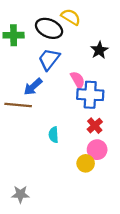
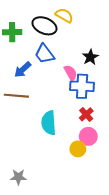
black star: (99, 50) -> (90, 57), moved
blue trapezoid: (49, 59) -> (44, 54), turned -75
blue arrow: (33, 87) -> (23, 70), moved
cyan semicircle: (54, 135) -> (49, 123), size x1.6

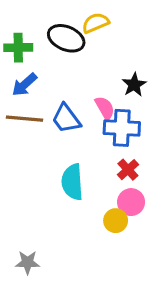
yellow semicircle: (64, 15) -> (96, 23), turned -54
blue trapezoid: (44, 54) -> (66, 119), moved
blue arrow: (23, 70) -> (24, 85), moved
brown line: (16, 96) -> (24, 119), moved

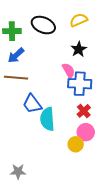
yellow semicircle: (96, 23) -> (79, 20), moved
black star: (134, 85) -> (79, 49), moved
blue trapezoid: (66, 119) -> (32, 104), moved

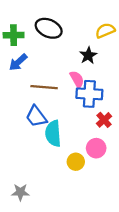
yellow semicircle: (79, 20) -> (105, 31), moved
brown line: (16, 78) -> (44, 87), moved
red cross: (84, 111) -> (104, 120), moved
yellow circle: (76, 144) -> (76, 162), moved

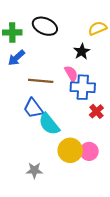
cyan semicircle: (53, 133) -> (49, 124), turned -35
pink circle: (96, 148) -> (89, 151), moved
yellow circle: (76, 162) -> (70, 150), size x1.5
gray star: (20, 192) -> (34, 170), moved

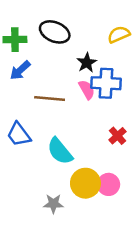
black star: (82, 51) -> (87, 63), moved
blue cross: (83, 87) -> (106, 83), moved
blue trapezoid: (33, 108) -> (19, 134), moved
gray star: (34, 170) -> (53, 204), moved

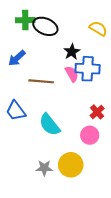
yellow semicircle: (119, 34) -> (98, 28), turned 54
green cross: (15, 40) -> (25, 20), moved
yellow circle: (85, 183) -> (71, 165), moved
pink circle: (109, 184) -> (90, 135), moved

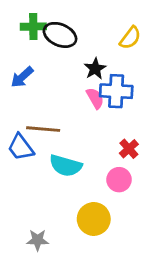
yellow semicircle: (98, 28) -> (130, 38), turned 96
brown line: (41, 81) -> (43, 129), moved
cyan semicircle: (50, 125) -> (66, 166), turned -35
gray star: (44, 168) -> (38, 240), moved

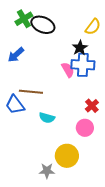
green cross: (33, 27) -> (24, 19), turned -30
black star: (95, 69) -> (80, 48), moved
cyan semicircle: (66, 166) -> (47, 118), size x0.7
gray star: (38, 240) -> (47, 171), moved

